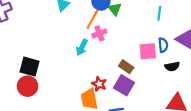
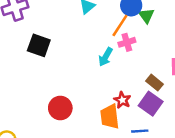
black square: (29, 67) -> (39, 45), moved
red circle: (28, 86) -> (60, 108), moved

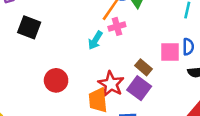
red star: (122, 100) -> (111, 84), size x1.5
red circle: (60, 108) -> (56, 80), moved

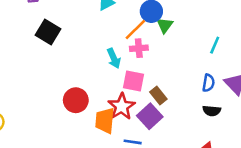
cyan arrow: (95, 40) -> (114, 58), turned -66
pink square: (170, 52) -> (133, 81), moved
red circle: (56, 80) -> (76, 100), moved

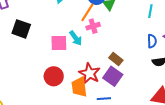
pink square: (133, 81) -> (59, 43), moved

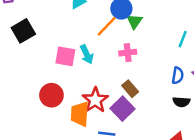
pink cross: (93, 26) -> (128, 53), moved
black square: (21, 29) -> (23, 31), turned 30

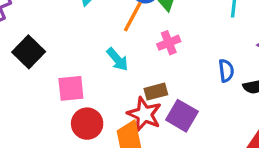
pink square: (65, 56) -> (71, 88), moved
blue semicircle: (178, 75) -> (226, 71), moved
brown rectangle: (130, 89) -> (156, 92), moved, turned -49

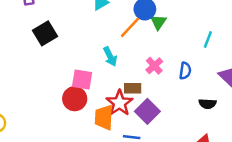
pink cross: (169, 43) -> (154, 66), moved, turned -35
blue semicircle: (226, 71) -> (185, 71), moved
pink square: (71, 88) -> (82, 79), moved

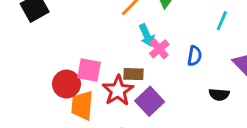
cyan arrow: (110, 56) -> (147, 35), moved
pink square: (82, 79) -> (89, 70), moved
orange trapezoid: (104, 117) -> (82, 105), moved

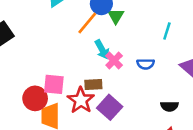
blue semicircle: (195, 56) -> (146, 64), turned 84
black semicircle: (219, 95) -> (169, 106), moved

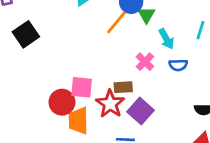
cyan arrow: (102, 49) -> (166, 39), moved

